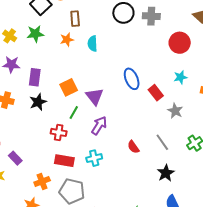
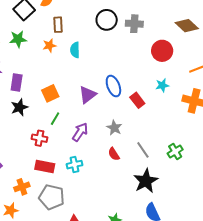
purple triangle: (94, 96) -> (88, 95), moved, turned 30
gray star: (175, 111) -> (114, 128), moved
black star: (166, 173) -> (146, 181), size x1.4

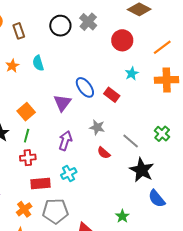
gray cross: (134, 24) -> (88, 22), turned -36
brown rectangle: (58, 25) -> (19, 31), moved
green line: (55, 119) -> (27, 136), moved

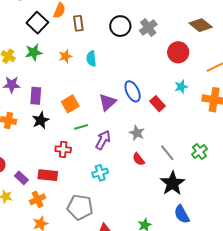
green line: (27, 136) -> (81, 127), moved, turned 48
red rectangle: (41, 183) -> (48, 175), moved
orange cross: (24, 209) -> (38, 199), moved

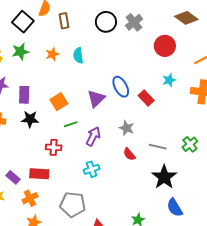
black star: (41, 120) -> (30, 119), turned 30
gray line: (167, 153) -> (158, 147), turned -36

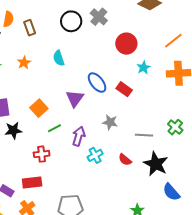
red circle: (165, 46) -> (126, 44), moved
cyan semicircle: (78, 56) -> (59, 58), moved
red semicircle: (129, 154) -> (125, 160), moved
cyan cross: (92, 169) -> (95, 155), moved

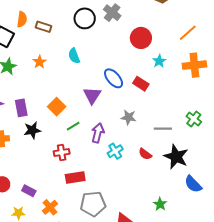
brown rectangle: (30, 28) -> (43, 27), turned -49
red rectangle: (32, 182) -> (75, 178), moved

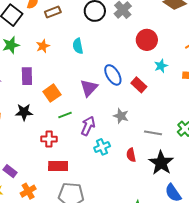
brown rectangle: (43, 27) -> (53, 12), turned -49
purple rectangle: (21, 108) -> (27, 76), moved
red semicircle: (145, 154) -> (131, 155), turned 32

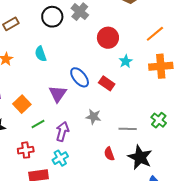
cyan cross: (102, 147) -> (60, 158), moved

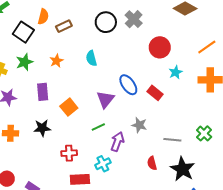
green line: (38, 124) -> (98, 127), moved
purple arrow: (62, 131) -> (117, 142), moved

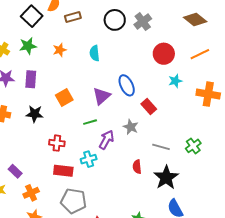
orange line: (207, 47) -> (200, 54), moved
purple rectangle: (43, 92) -> (31, 79), moved
red rectangle: (155, 93) -> (149, 107), moved

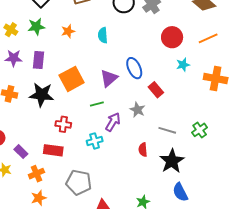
orange square: (64, 98) -> (72, 79), size x1.4
black star: (35, 114) -> (42, 95), size x1.4
red rectangle: (63, 171) -> (53, 150), moved

